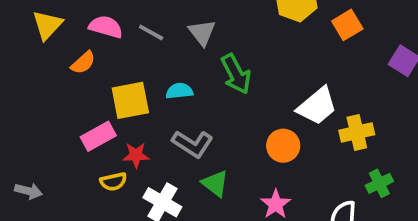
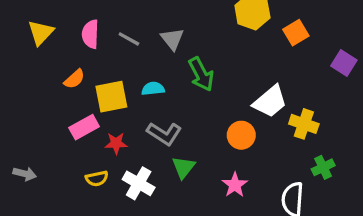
pink semicircle: (106, 27) -> (90, 34), turned -104
orange semicircle: (83, 63) -> (74, 79), moved
yellow cross: (357, 132) -> (304, 124), turned 32
yellow semicircle: (113, 182) -> (97, 179), moved
green triangle: (215, 183) -> (183, 167), turned 30

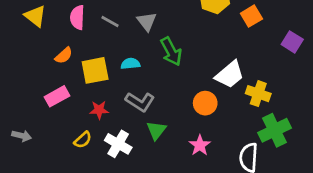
yellow triangle: (41, 33) -> (35, 16), turned -35
pink rectangle: (84, 127) -> (57, 96), moved
green cross: (323, 167) -> (275, 130), size x1.6
yellow semicircle: (97, 179) -> (83, 140), turned -30

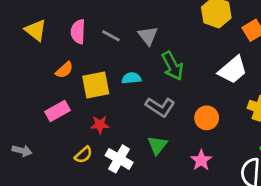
white trapezoid: (230, 75) -> (233, 70), moved
gray L-shape: (140, 102) -> (160, 107), moved

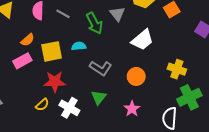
gray triangle: (148, 36) -> (117, 14), moved
green arrow: (172, 66) -> (94, 23), moved
white trapezoid: (233, 70) -> (142, 40), moved
pink rectangle: (57, 111) -> (22, 61), moved
red star: (100, 125) -> (55, 82), size x1.5

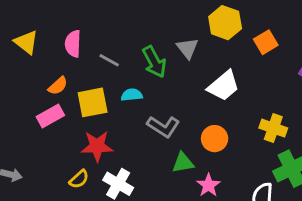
gray line: (63, 14) -> (109, 60), moved
green triangle: (99, 97) -> (183, 163), moved, turned 42

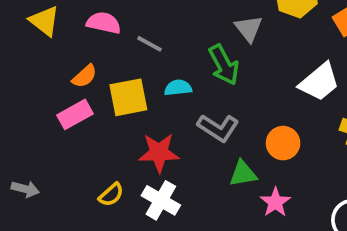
pink semicircle: (73, 44) -> (104, 23), turned 100
green arrow: (154, 62) -> (224, 65), moved
white trapezoid: (224, 86) -> (319, 82), moved
red star: (97, 146) -> (159, 153), moved

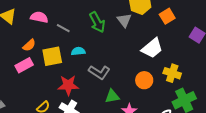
gray triangle: (249, 29) -> (124, 20), moved
green arrow: (224, 65) -> (97, 22), moved
orange circle: (283, 143) -> (144, 80), moved

